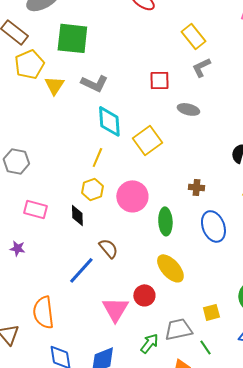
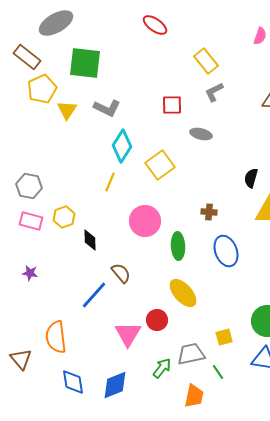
cyan diamond: (109, 121) -> (122, 146), turned 36
yellow hexagon: (92, 189) -> (64, 217), moved
pink rectangle: (35, 209) -> (31, 221), moved

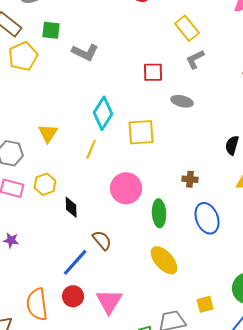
green square: (85, 63) -> (51, 30), moved, size x0.6
gray L-shape: (107, 108) -> (85, 52), moved
yellow triangle: (67, 110) -> (48, 133), moved
yellow square: (160, 165) -> (141, 132), turned 32
red circle: (157, 320) -> (73, 296), moved

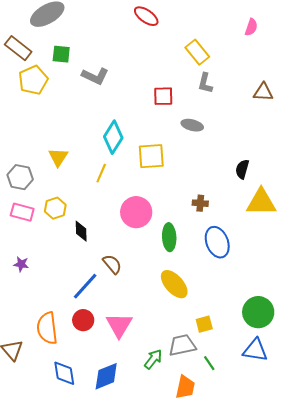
gray L-shape: (195, 59) -> (205, 83), turned -50
yellow square: (205, 304) -> (204, 324), moved

